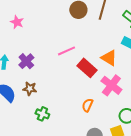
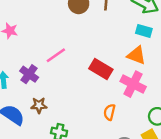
pink line: (67, 51) -> (56, 55), moved
orange triangle: (109, 58) -> (137, 55), moved

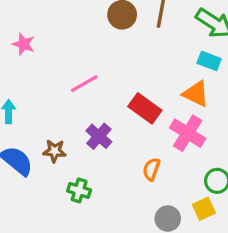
purple cross: (29, 74) -> (99, 136), moved

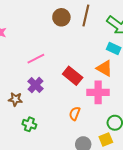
pink cross: (188, 133) -> (98, 92), turned -35
purple cross: (99, 136) -> (35, 85), moved

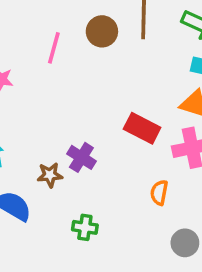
pink line: (36, 59) -> (54, 48), moved, turned -36
brown star: (15, 99) -> (50, 175), moved

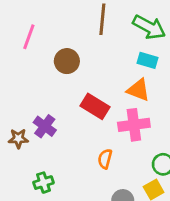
brown circle: (102, 31) -> (67, 61), moved
green cross: (85, 227) -> (43, 183), turned -30

